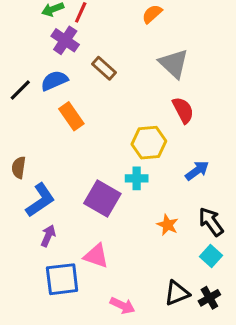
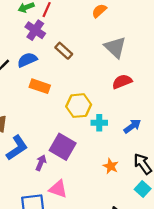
red semicircle: (183, 110) -> (122, 82), turned -84
orange rectangle: (71, 116) -> (40, 86), turned -36
yellow hexagon: (149, 143) -> (79, 106), moved
cyan cross: (137, 178) -> (99, 123), moved
purple arrow: (48, 236) -> (41, 163), moved

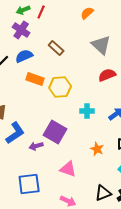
purple cross: (35, 30) -> (21, 30), moved
yellow hexagon: (79, 106) -> (60, 87), moved
purple arrow: (41, 163) -> (36, 146), turned -128
pink triangle: (58, 189) -> (68, 169), moved

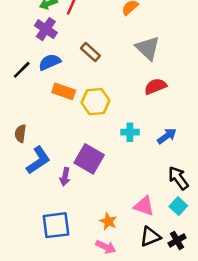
purple arrow: (36, 146) -> (65, 177), turned -64
orange star: (97, 149) -> (108, 221), moved
pink triangle: (68, 169) -> (144, 206), moved

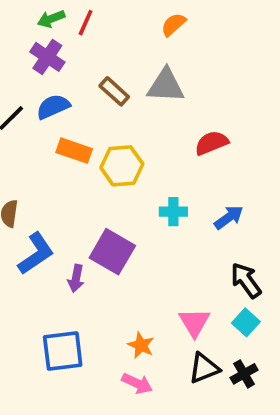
gray triangle: (148, 48) -> (166, 86), moved, turned -40
pink triangle: (144, 206) -> (194, 322), turned 40

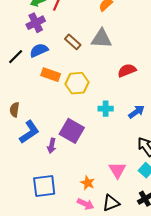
purple cross: (47, 57) -> (36, 23), turned 30
black triangle: (204, 368) -> (111, 203), moved

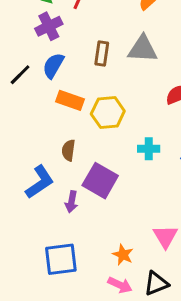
brown rectangle: (73, 42) -> (102, 53), turned 56
blue semicircle: (39, 50) -> (53, 66), turned -36
brown semicircle: (15, 110) -> (68, 150), moved

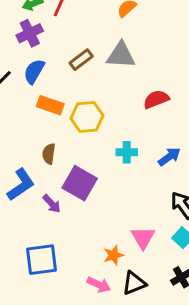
brown rectangle: (102, 53) -> (81, 60), turned 45
purple arrow: (71, 202) -> (52, 204), turned -54
orange star: (123, 255) -> (113, 255), moved, turned 30

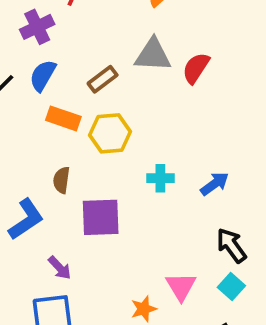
brown rectangle: (81, 60) -> (103, 79), moved
red semicircle: (156, 99) -> (196, 68), moved, turned -35
purple square: (80, 183) -> (101, 217), turned -32
purple arrow: (52, 204) -> (60, 268), moved

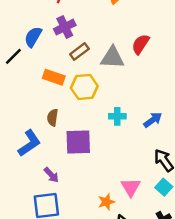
purple cross: (37, 27) -> (65, 27), moved
gray triangle: (153, 55) -> (112, 58), moved
blue semicircle: (43, 75) -> (33, 37), moved

